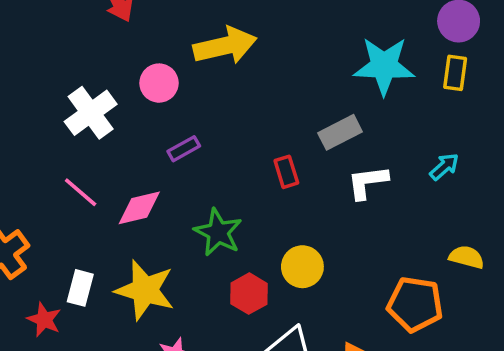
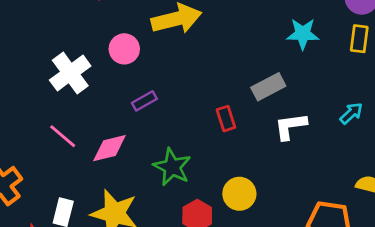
cyan star: (384, 66) -> (303, 34), size x0.7

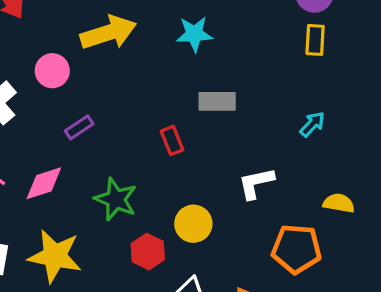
cyan star: (303, 34) -> (194, 34), moved
gray rectangle: (268, 87) -> (217, 101), turned 32
white L-shape: (291, 126) -> (256, 183), moved

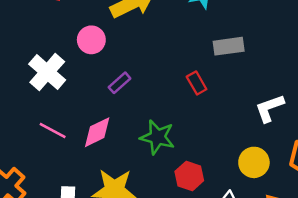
yellow circle: (193, 224) -> (254, 162), moved

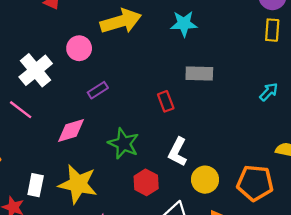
white L-shape: (270, 108) -> (178, 152), moved, turned -52
pink line: (53, 130) -> (21, 110), moved

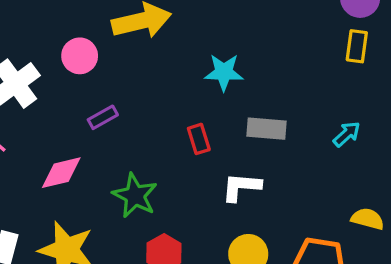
cyan star: (184, 24) -> (224, 72), moved
gray rectangle: (199, 73) -> (267, 129), moved
white L-shape: (178, 152) -> (241, 187), moved, turned 64

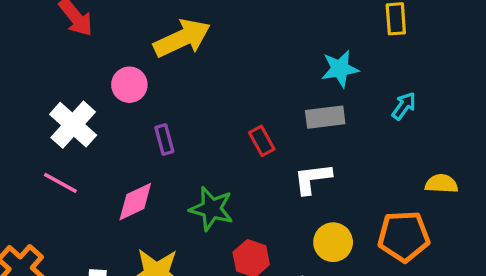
cyan star: (224, 72) -> (340, 69), moved
purple rectangle: (103, 117) -> (164, 139), turned -64

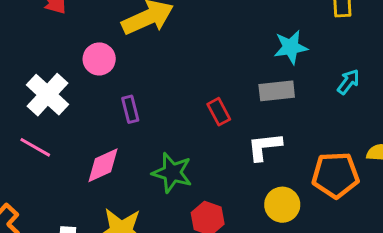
orange pentagon: (404, 236) -> (336, 175), moved

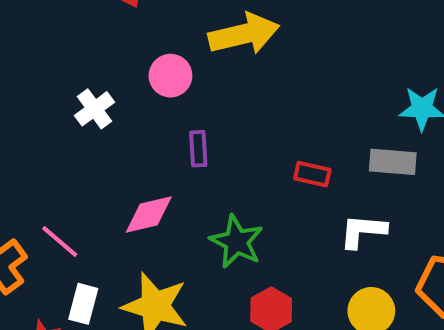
white cross: (47, 95) -> (95, 109), size x0.7
red rectangle: (219, 112) -> (312, 174), turned -60
pink line: (35, 147) -> (60, 242), moved

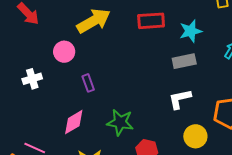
white cross: (95, 109) -> (32, 79), turned 36
red rectangle: (312, 174) -> (151, 21), moved, size x1.5

